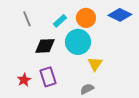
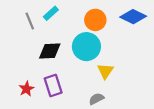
cyan rectangle: (60, 21) -> (51, 13), moved

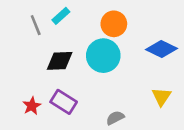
blue diamond: (133, 17) -> (161, 49), moved
yellow triangle: (105, 71) -> (161, 97), moved
purple rectangle: (53, 85) -> (64, 102), turned -40

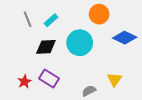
cyan rectangle: (61, 16) -> (51, 20), moved
orange circle: (114, 24) -> (99, 14), moved
yellow triangle: (161, 97) -> (114, 80), moved

